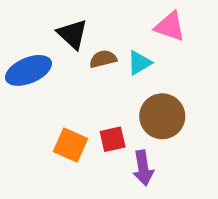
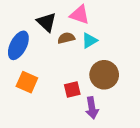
pink triangle: (170, 26) -> (80, 15), moved
blue ellipse: (29, 70) -> (18, 45), turned -40
orange square: (71, 145) -> (27, 82), moved

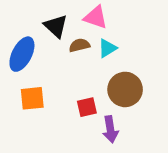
orange square: (27, 82) -> (32, 98), turned -30

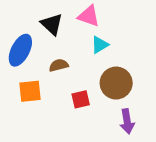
brown semicircle: (79, 45) -> (59, 65), moved
purple arrow: (110, 129) -> (127, 121), moved

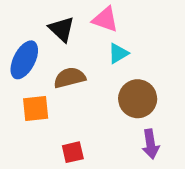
brown semicircle: (59, 65) -> (70, 78), size x1.4
red square: (81, 99) -> (73, 152), moved

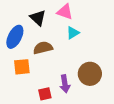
brown circle: (138, 99) -> (90, 74), moved
purple arrow: (151, 144) -> (65, 84), moved

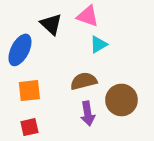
brown semicircle: (43, 48) -> (84, 81), moved
red square: (45, 94) -> (29, 127), moved

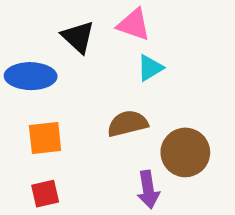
blue ellipse: (20, 50) -> (31, 76), turned 64
purple arrow: (88, 114) -> (148, 190), moved

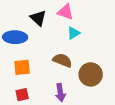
brown semicircle: (128, 124) -> (62, 60), turned 36
purple arrow: (148, 190) -> (60, 93), moved

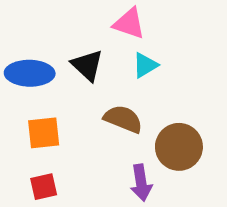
black triangle: (38, 18) -> (87, 65), moved
purple arrow: (60, 93) -> (141, 183), moved

